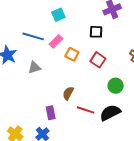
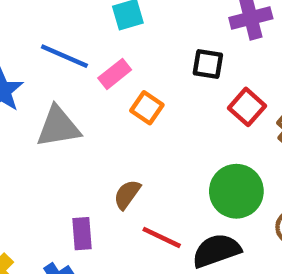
red square: (98, 60) -> (247, 107), moved
gray triangle: (34, 68) -> (58, 127), size x1.5
green circle: (116, 86) -> (236, 191), size x1.5

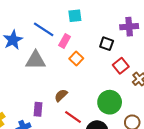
pink rectangle: (115, 74) -> (65, 41), turned -32

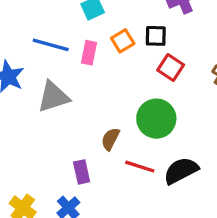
orange square: (76, 58) -> (123, 41), moved, turned 32
red square: (121, 66) -> (171, 67), moved
green circle: (110, 102) -> (156, 119), moved

